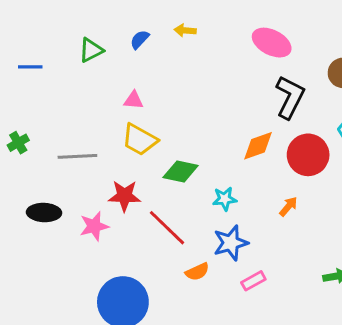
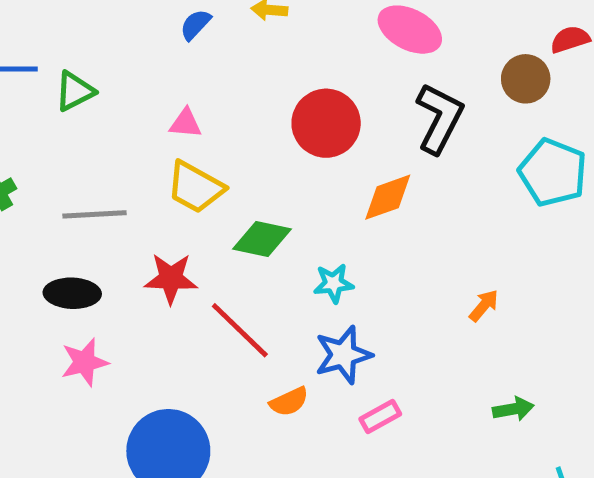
green triangle: (91, 50) -> (75, 91), moved
red circle: (308, 155) -> (326, 123), moved
orange arrow: (288, 206) -> (484, 306), moved
black ellipse: (44, 213) -> (72, 293), moved
pink star: (94, 226) -> (85, 362), moved

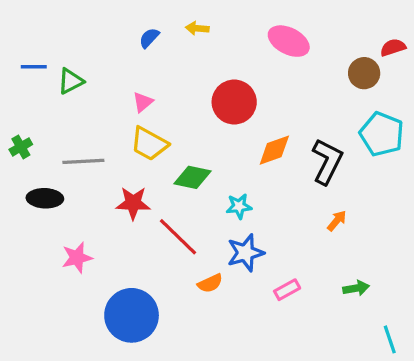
black L-shape: (439, 118) -> (327, 161), moved
pink triangle: (186, 123) -> (143, 102), turned -45
black ellipse: (72, 293) -> (45, 198), moved
pink rectangle: (380, 416) -> (287, 290), moved

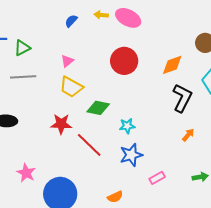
pink ellipse: (289, 41) -> (128, 18), moved
orange diamond: (274, 150) -> (172, 65), moved
gray line: (83, 161) -> (23, 77), moved
pink star: (77, 258) -> (26, 173), moved, turned -30
orange semicircle: (210, 283) -> (115, 197), moved

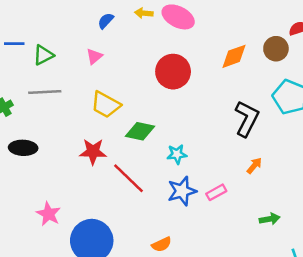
pink triangle: (67, 61) -> (94, 56), moved
orange diamond: (172, 65) -> (234, 56), moved
pink rectangle: (157, 178) -> (216, 192), moved

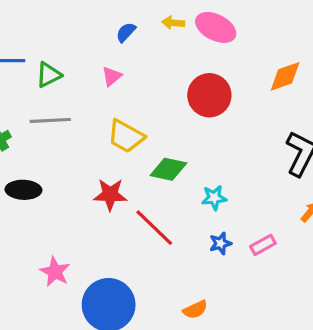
blue star: (182, 191) -> (220, 243), size x0.6

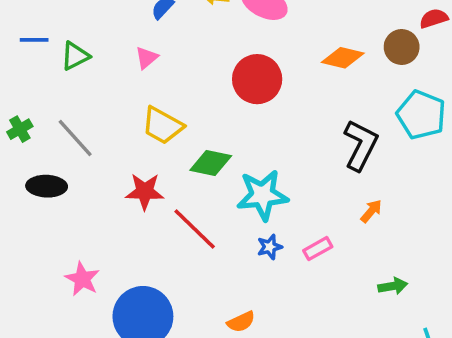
orange diamond: (285, 76) -> (343, 58), turned 33
gray line: (50, 120) -> (75, 138), moved, turned 51
cyan star: (214, 198) -> (262, 195), size x1.8

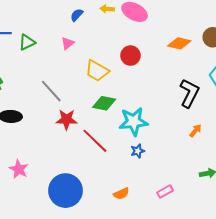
red circle: (257, 79) -> (130, 56), size x0.7
yellow trapezoid: (163, 126) -> (97, 71), moved
gray line: (75, 138) -> (51, 91), moved
pink rectangle: (318, 249) -> (165, 192), moved
pink star: (82, 279) -> (19, 169), moved

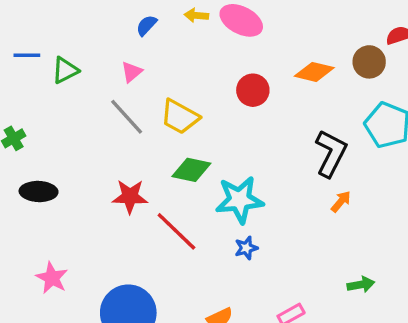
red circle: (130, 56) -> (253, 90), moved
gray line: (51, 91) -> (127, 117), moved
orange arrow: (195, 131) -> (341, 201), moved

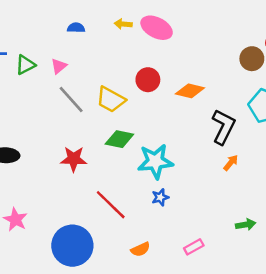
blue semicircle: (147, 25) -> (76, 28), moved, turned 49
pink triangle: (132, 72) -> (59, 66), moved
orange diamond: (314, 72) -> (190, 91), moved
red circle: (253, 90) -> (148, 80), moved
red line: (176, 231) -> (111, 205), moved

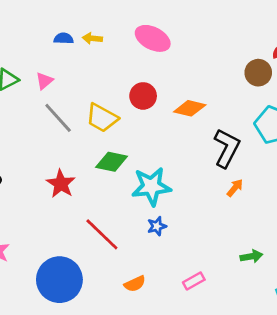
yellow arrow: (123, 24) -> (92, 38), moved
red star: (74, 159) -> (61, 184), turned 30

